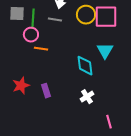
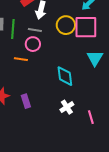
pink circle: (31, 35) -> (33, 44), moved
cyan triangle: (105, 51) -> (95, 58), moved
pink line: (109, 122) -> (91, 117), moved

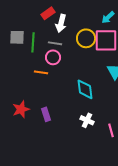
white cross: (67, 107) -> (87, 120), turned -32

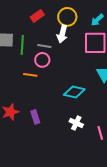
white arrow: (61, 23) -> (62, 34), moved
yellow circle: (86, 38) -> (67, 17), moved
cyan diamond: (85, 89) -> (74, 92), turned -70

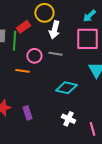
red rectangle: (37, 16) -> (23, 27), moved
yellow circle: (67, 17) -> (44, 13), moved
gray line: (44, 46) -> (55, 54), moved

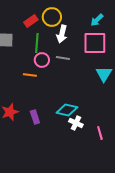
red rectangle: (23, 27) -> (31, 21), moved
green line: (14, 41) -> (37, 43), moved
cyan diamond: (66, 88) -> (67, 110), moved

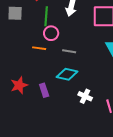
gray line: (63, 58) -> (69, 51), moved
cyan diamond: (67, 110) -> (67, 74), moved

